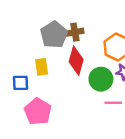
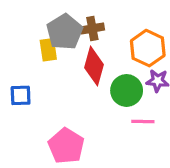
yellow rectangle: (42, 67) -> (48, 50), moved
pink pentagon: (38, 111) -> (66, 146), moved

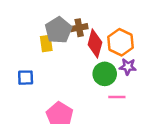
red diamond: (94, 66) -> (95, 43), moved

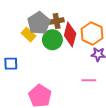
yellow rectangle: (46, 43) -> (28, 35), turned -40
green circle: (105, 74) -> (52, 40), moved

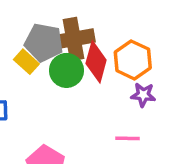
brown cross: (57, 21) -> (73, 39), size x1.6
gray pentagon: (39, 23) -> (44, 43), turned -30

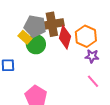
green circle: (66, 70) -> (36, 44), moved
pink line: (127, 138) -> (93, 81), moved, turned 48

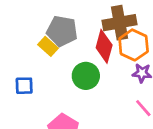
brown cross: (52, 24) -> (120, 23), moved
green circle: (36, 44) -> (86, 76), moved

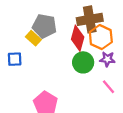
green circle: (86, 76) -> (83, 62), moved
blue square: (24, 86) -> (15, 59), moved

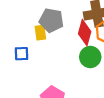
yellow rectangle: (33, 38) -> (40, 33), turned 40

